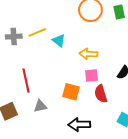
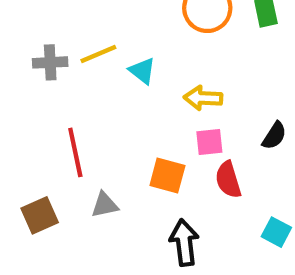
black arrow: (79, 125) -> (184, 243), turned 85

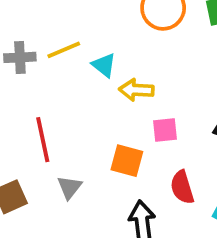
yellow arrow: (203, 98) -> (136, 90), moved
red semicircle: (228, 180) -> (182, 187), moved
gray triangle: (105, 205) -> (70, 187), turned -40

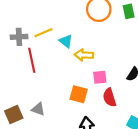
red line: (43, 140) -> (32, 60), moved
gray triangle: (70, 187) -> (38, 109), moved, turned -48
red semicircle: (182, 187) -> (109, 97), moved

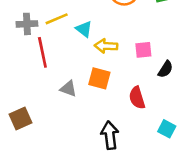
pink square: (100, 77) -> (143, 50), moved
orange square: (79, 94) -> (99, 78), moved
gray triangle: (38, 109) -> (68, 89), moved

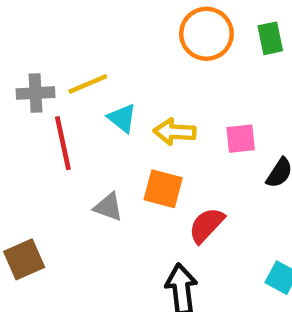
cyan triangle: (84, 29) -> (122, 118), moved
red semicircle: (137, 98) -> (206, 225), moved, turned 60

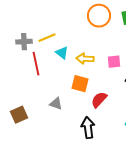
gray triangle: (108, 207) -> (56, 104), moved

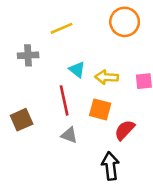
yellow line: (47, 38) -> (62, 28), moved
red line: (36, 64) -> (64, 100), moved
brown square: (19, 115) -> (22, 120), moved

